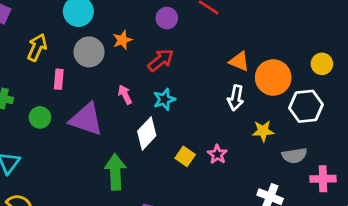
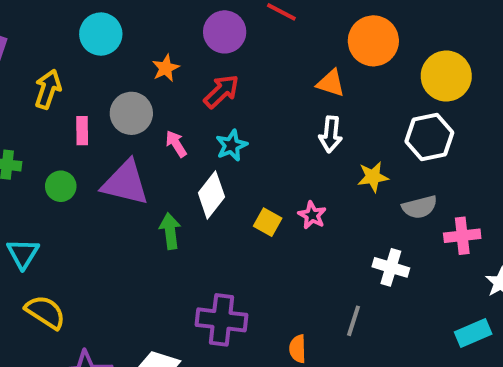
purple circle: (167, 18) -> (225, 32), size x1.4
gray circle: (89, 52) -> (131, 113), moved
yellow circle: (322, 64) -> (446, 76), size x1.6
orange circle: (273, 78) -> (373, 41), moved
green arrow: (115, 172) -> (170, 231), moved, size x0.7

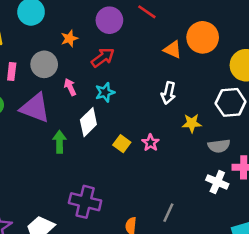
orange triangle: (331, 83) -> (173, 50), moved
white cross: (391, 267) -> (217, 182), moved

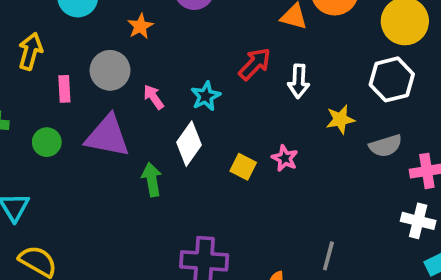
red arrow: (103, 57) -> (255, 64), moved
white cross: (217, 182) -> (418, 221), moved

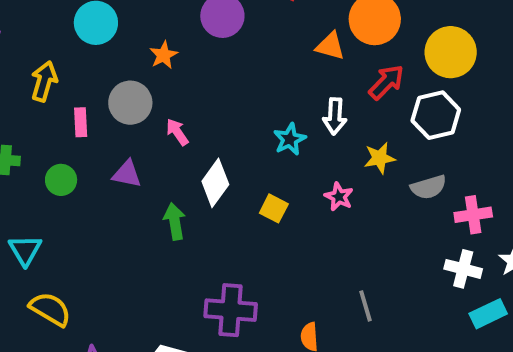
red arrow: (255, 64) -> (386, 82), moved
cyan star: (206, 96) -> (290, 139), moved
purple triangle: (107, 136) -> (127, 174), size x0.6
pink star: (285, 158) -> (339, 197), moved
gray line: (328, 256) -> (366, 306), turned -32

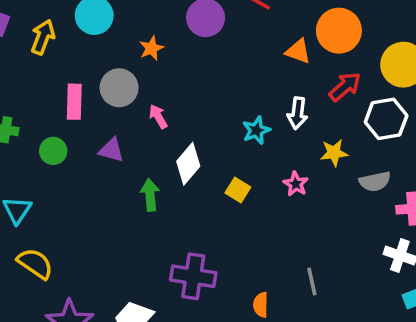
yellow arrow: (44, 81) -> (43, 37), moved
pink rectangle: (81, 122) -> (74, 102), size x1.4

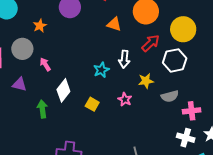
orange triangle: (298, 51) -> (114, 24), moved

